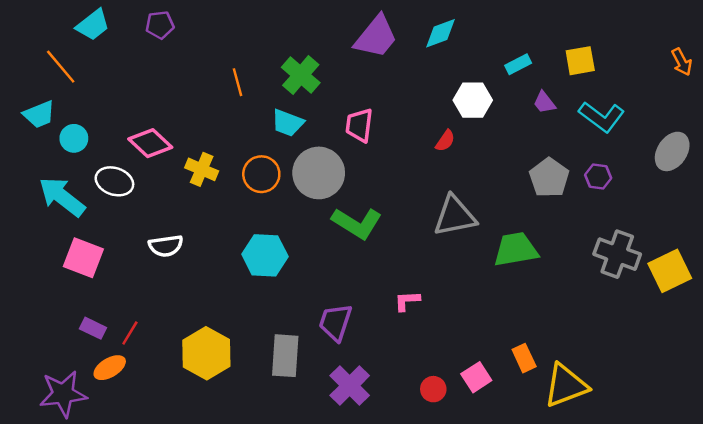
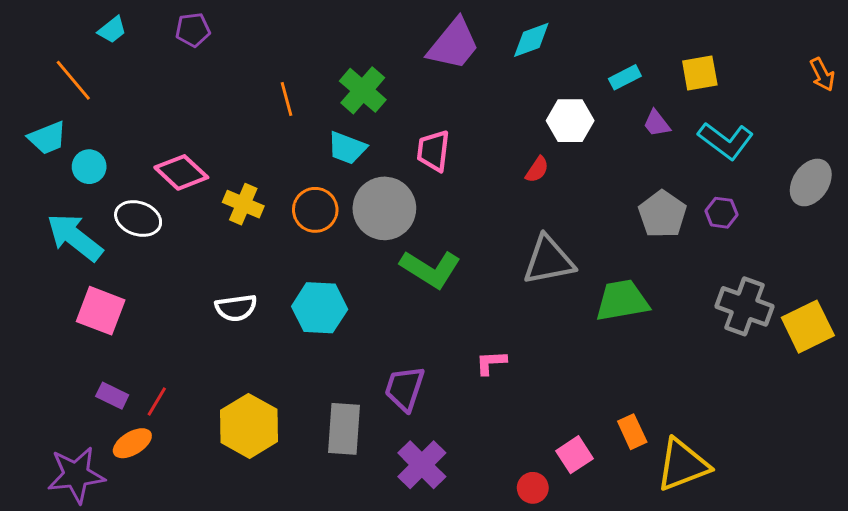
cyan trapezoid: (93, 25) -> (112, 30), size x0.7
white semicircle: (166, 246) -> (236, 308), moved
red circle: (433, 389) -> (533, 488), moved

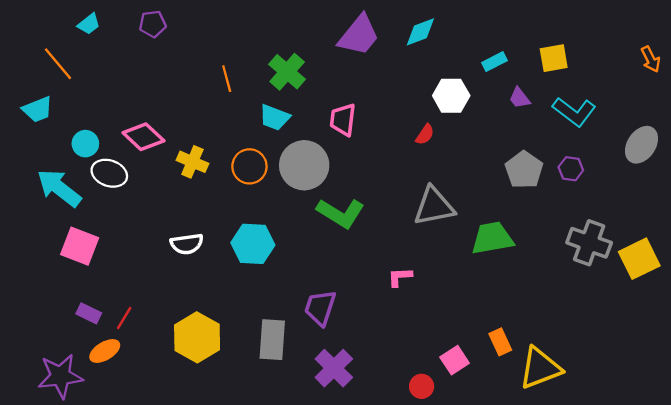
cyan circle: (89, 167) -> (85, 144), moved
pink L-shape: (491, 363) -> (400, 277), moved

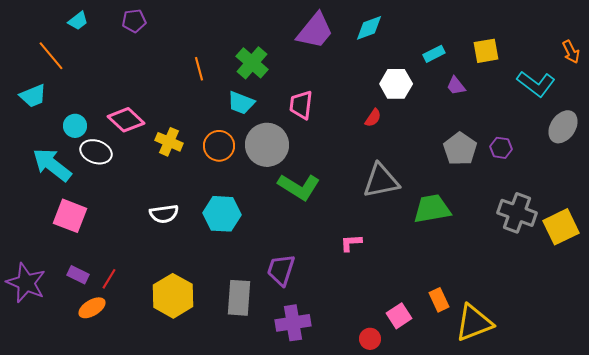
cyan L-shape: (574, 112) -> (536, 84), moved
purple cross: (334, 368) -> (293, 323), turned 36
purple star: (60, 376) -> (26, 283), moved, turned 30

